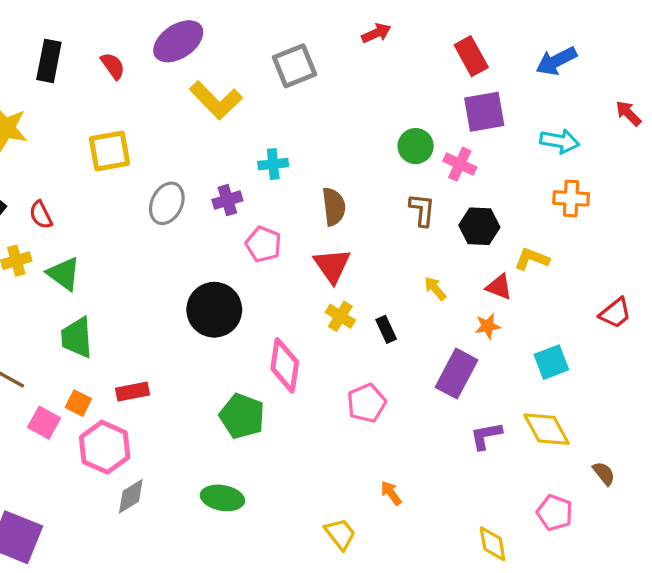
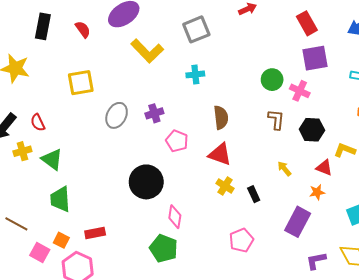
cyan cross: (273, 164) -> (195, 74), moved
red triangle: (332, 266) -> (220, 154), turned -35
pink diamond: (285, 365) -> (175, 217), moved, size x0.7

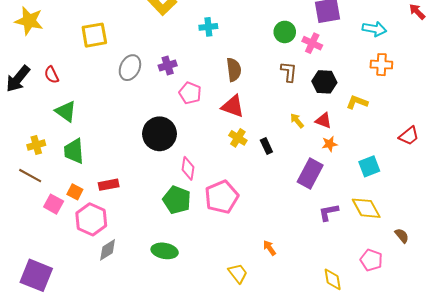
yellow cross: (22, 151) -> (36, 145), moved
red triangle: (324, 168) -> (323, 121), moved
pink pentagon: (241, 240) -> (222, 197), moved, size x1.4

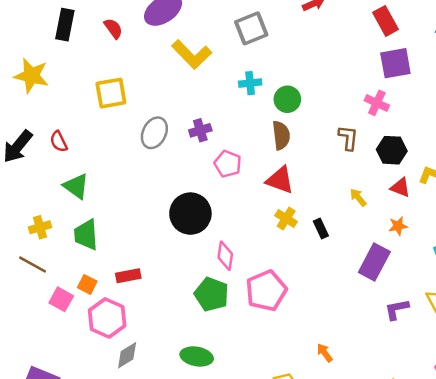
green circle: (285, 32) -> (287, 99), moved
red triangle: (323, 121) -> (400, 187), moved

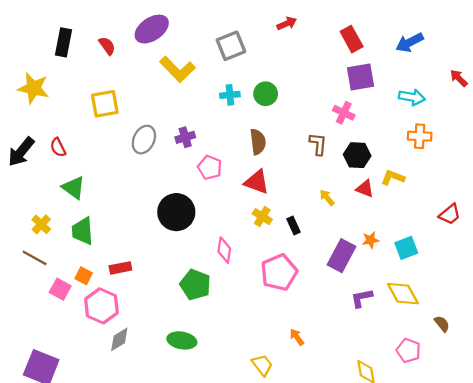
green circle: (287, 99) -> (266, 94), moved
orange star: (398, 226) -> (371, 240), moved
yellow cross: (40, 227) -> (41, 224), turned -30
pink diamond: (225, 256) -> (224, 250), moved
pink pentagon: (266, 291) -> (279, 272), moved

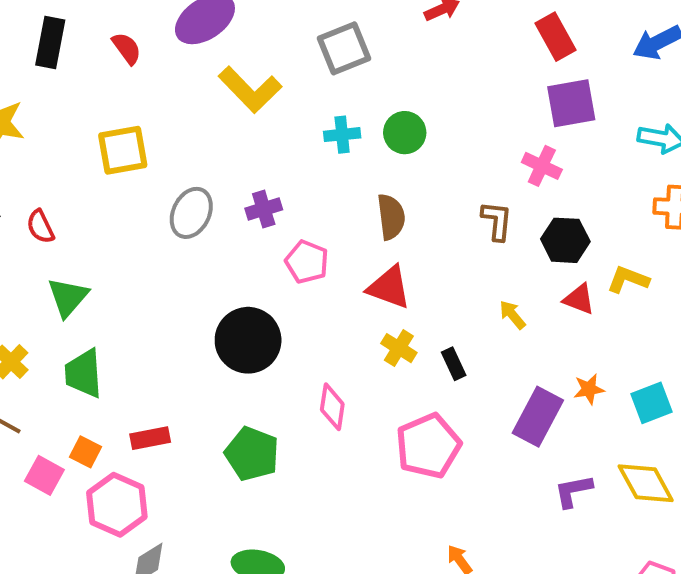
green triangle: (74, 188) -> (68, 297), turned 35
green pentagon: (195, 285) -> (252, 454), moved

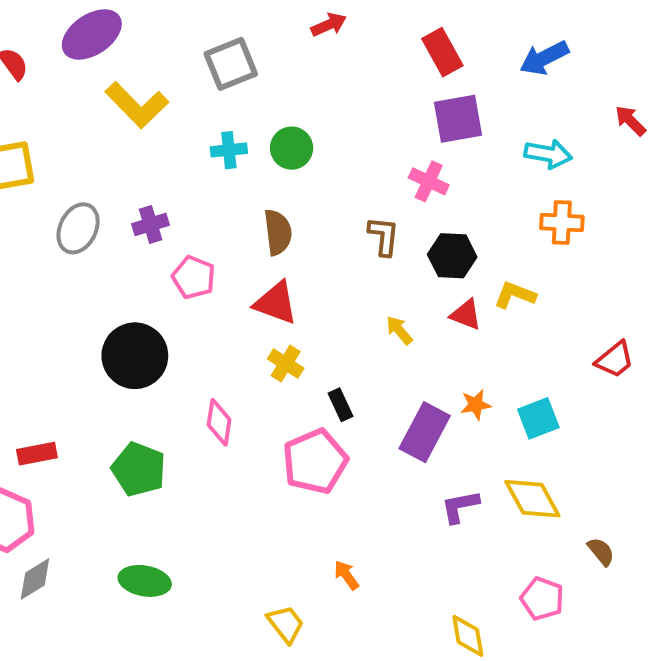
black rectangle: (454, 364) -> (341, 405), moved

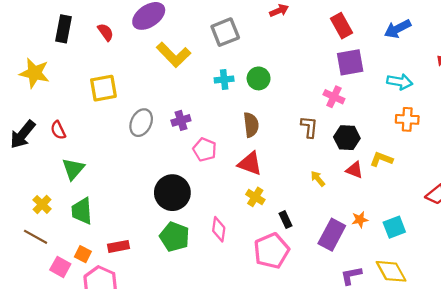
green pentagon: (139, 469) -> (175, 237), moved

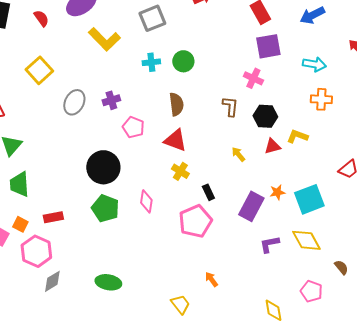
yellow square: (103, 88) -> (39, 70), turned -32
red triangle: (354, 170) -> (272, 146), turned -36
cyan square: (394, 227) -> (309, 199), size x1.4

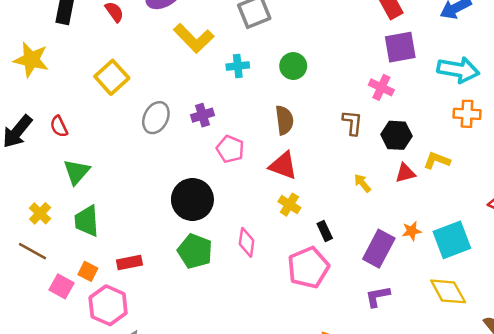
cyan cross: (151, 62) -> (238, 66), moved
cyan arrow: (314, 64) -> (458, 70), size x1.4
purple L-shape: (269, 244) -> (378, 296), moved

